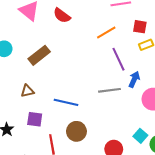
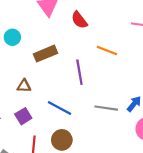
orange line: (106, 32) -> (107, 51), moved, turned 36
purple line: (119, 59) -> (79, 72), moved
purple square: (35, 119) -> (23, 116), turned 35

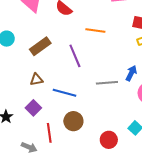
brown triangle: (24, 86) -> (37, 80), moved

